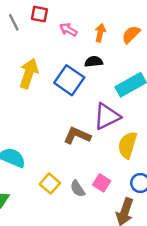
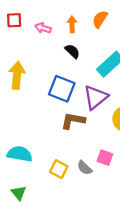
black semicircle: (94, 62) -> (72, 51), turned 63
blue square: (69, 80) -> (62, 89), moved

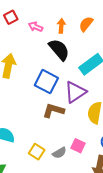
red square: (14, 20) -> (11, 17), turned -32
black semicircle: (72, 51) -> (59, 50), size x1.6
gray semicircle: (85, 168) -> (59, 153), turned -80

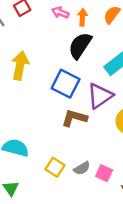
pink arrow: (35, 27) -> (60, 12), moved
black semicircle: (59, 50) -> (80, 46), turned -105
pink square: (78, 146) -> (104, 173), moved

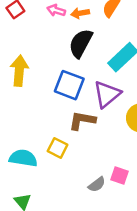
orange arrow: (82, 17) -> (80, 13), turned -98
yellow square: (55, 167) -> (58, 148), moved
gray semicircle: (82, 168) -> (97, 184), moved

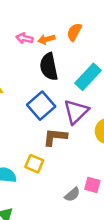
black semicircle: (81, 43) -> (49, 67), turned -36
blue square: (69, 85) -> (41, 106), turned 32

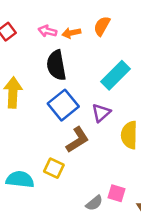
black semicircle: (49, 67) -> (56, 65), moved
purple triangle: (76, 112) -> (101, 113), size x0.7
brown L-shape: (55, 137) -> (77, 140), turned 140

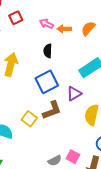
black semicircle: (56, 65) -> (48, 51), size x0.6
yellow square: (54, 168) -> (29, 119), moved

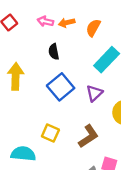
orange semicircle: (88, 28) -> (93, 28), moved
brown L-shape: (52, 110) -> (88, 136), moved

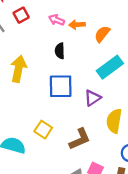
blue square: (61, 87) -> (61, 86), turned 30

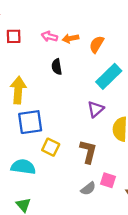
red square: (21, 15) -> (14, 36), turned 35
blue square: (61, 86) -> (30, 122), moved
brown L-shape: (80, 139) -> (88, 152), turned -45

